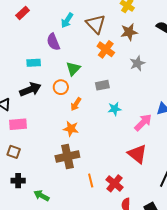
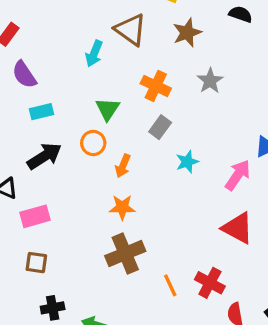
cyan arrow: (67, 20) -> (94, 54), moved
purple semicircle: (53, 42) -> (24, 75), moved
orange cross: (106, 49) -> (156, 86), moved
gray rectangle: (102, 85) -> (160, 127), turned -32

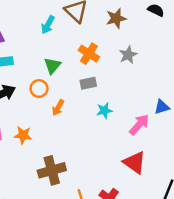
gray rectangle: (160, 127) -> (88, 83), turned 35
orange star: (122, 207) -> (23, 135), moved

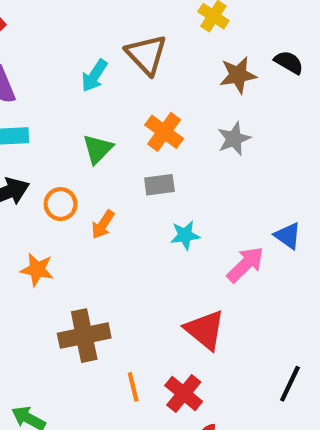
brown star: (116, 18) -> (238, 75), moved
orange circle: (39, 89) -> (61, 204), moved
blue triangle: (162, 107) -> (288, 236), turned 49
red triangle: (134, 162) -> (205, 330), moved

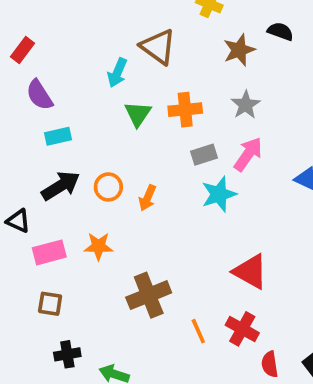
orange cross: (164, 132) -> (185, 110), turned -32
green triangle: (98, 149) -> (138, 114), moved
gray rectangle: (159, 185) -> (204, 155), moved
cyan star: (185, 235) -> (219, 194), size x1.4
pink arrow: (245, 264) -> (248, 154), moved

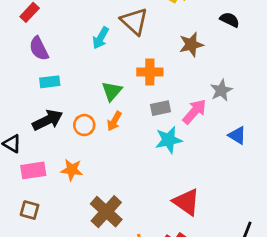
brown star: (239, 50) -> (191, 45), moved
gray star: (246, 105) -> (221, 90), moved
green triangle: (138, 114) -> (112, 91), moved
orange arrow: (147, 198) -> (114, 121), moved
brown cross: (149, 295) -> (106, 212), turned -32

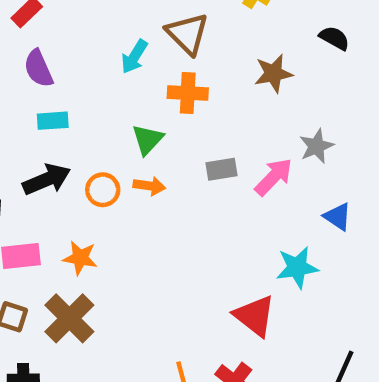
orange cross: (150, 72) -> (188, 93), moved
orange arrow: (114, 121) -> (149, 186), turned -114
cyan star: (169, 140) -> (297, 267), moved
brown cross: (106, 212) -> (69, 318), moved

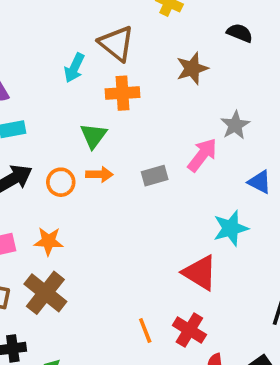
gray rectangle: (222, 169) -> (155, 176), moved

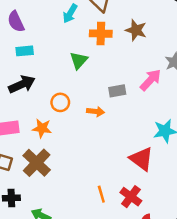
brown star: (192, 68) -> (136, 30), moved, turned 30
orange arrow: (99, 174) -> (96, 112), moved
orange circle: (61, 182) -> (60, 102), moved

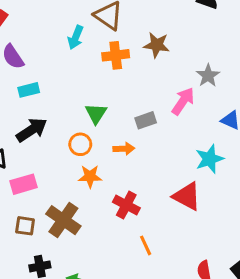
green triangle: (79, 60) -> (96, 113), moved
orange star: (42, 128) -> (90, 176), moved
red cross: (131, 197) -> (126, 205), moved

